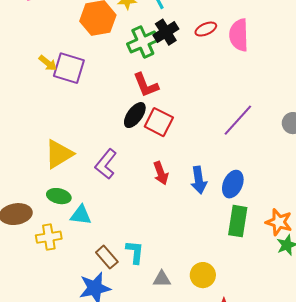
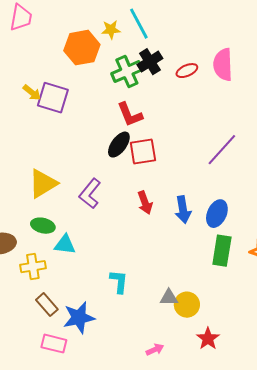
red ellipse: (206, 29) -> (187, 71), moved
red square: (159, 122) -> (143, 152), turned -36
brown rectangle: (107, 257) -> (47, 305), moved
gray triangle: (162, 279) -> (169, 298), moved

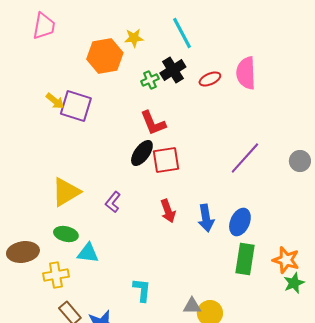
cyan line: (139, 24) -> (182, 33), moved
green cross: (127, 72) -> (150, 80), size x0.6
purple L-shape: (90, 194) -> (113, 202), size x0.7

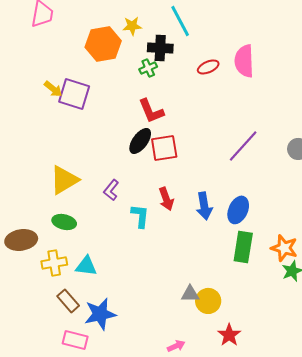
black cross: (173, 70) -> (160, 48), moved, turned 35
cyan triangle: (88, 253) -> (86, 266), moved
cyan L-shape: (142, 290) -> (140, 216), moved

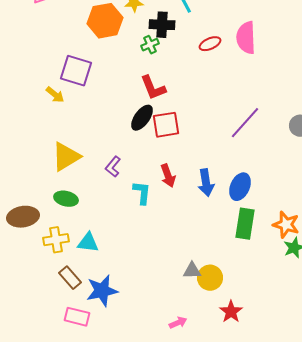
yellow arrow: (53, 89) -> (55, 95), moved

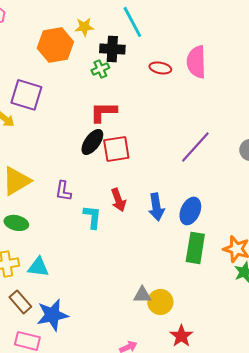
red ellipse: (210, 44) -> (160, 68), turned 35
red L-shape: (153, 88) -> (103, 112), turned 112
purple L-shape: (113, 167) -> (63, 191), turned -30

